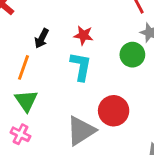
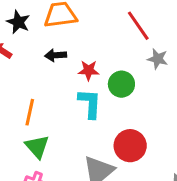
black arrow: (42, 38) -> (56, 55), moved, turned 66
green circle: (132, 55) -> (121, 84), moved

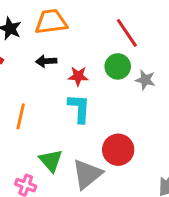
gray star: (158, 59) -> (145, 80), moved
green circle: (121, 84) -> (118, 66), moved
green triangle: (37, 147) -> (51, 161), moved

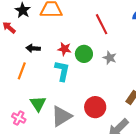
black arrow: (46, 61) -> (33, 48), moved
green circle: (118, 66) -> (84, 54), moved
red circle: (118, 150) -> (95, 107), moved

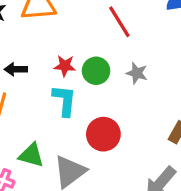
green triangle: (38, 104) -> (31, 155), turned -36
red circle: (95, 107) -> (103, 134), moved

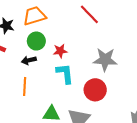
green circle: (96, 71) -> (36, 41), moved
gray star: (137, 73) -> (105, 60), moved, size x1.6

